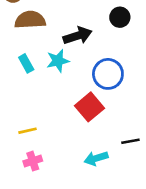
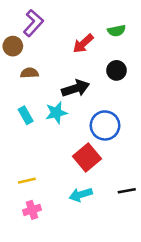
brown semicircle: (30, 20) -> (29, 73), size x0.6
cyan arrow: (96, 158) -> (81, 195), moved

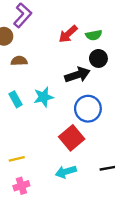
green semicircle: (117, 31) -> (94, 35), moved
black arrow: (76, 88) -> (77, 75), moved

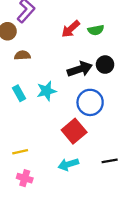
black circle: (98, 58) -> (105, 65), moved
pink cross: (21, 186) -> (25, 178), turned 35

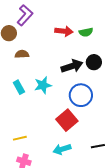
red arrow: (71, 29) -> (64, 31), turned -132

